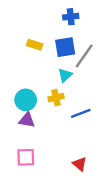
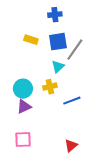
blue cross: (71, 17) -> (55, 15), moved
purple triangle: (27, 120) -> (24, 107), turned -35
red triangle: (80, 164) -> (71, 146), turned 40

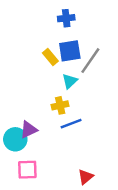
yellow rectangle: (31, 40) -> (50, 57), moved, turned 32
cyan circle: (23, 89) -> (15, 139), moved
blue line: (72, 101) -> (71, 124), moved

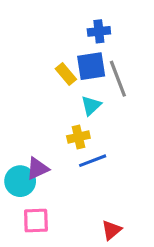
blue cross: (66, 18) -> (99, 31), moved
gray line: (90, 61) -> (118, 79), turned -56

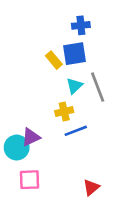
gray line: (118, 79) -> (98, 87), moved

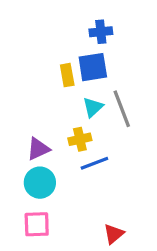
yellow rectangle: (54, 60) -> (67, 75), turned 30
purple triangle: (31, 137) -> (38, 149), moved
cyan circle: (17, 148) -> (40, 183), moved

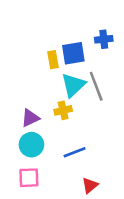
blue cross: (101, 32) -> (104, 39), moved
cyan triangle: (93, 107) -> (73, 85), size x1.5
blue line: (94, 163) -> (75, 152), moved

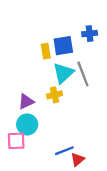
blue line: (75, 152) -> (64, 151), moved
pink square: (29, 178) -> (16, 141), moved

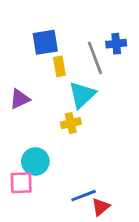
blue square: (63, 46) -> (45, 42), moved
gray line: (83, 74) -> (95, 58), moved
purple triangle: (26, 101) -> (20, 99), moved

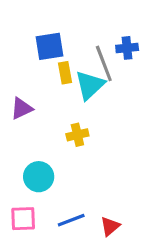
cyan triangle: (82, 95) -> (90, 85), moved
pink square: (21, 183) -> (23, 219), moved
blue line: (84, 196) -> (71, 220), moved

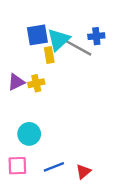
gray line: (104, 63) -> (79, 48), turned -40
cyan triangle: (90, 85) -> (59, 40), moved
yellow cross: (77, 135) -> (36, 83), moved

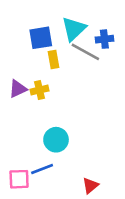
cyan triangle: (59, 40) -> (74, 29), moved
cyan circle: (29, 134) -> (56, 140), moved
blue line: (54, 167) -> (42, 169), moved

